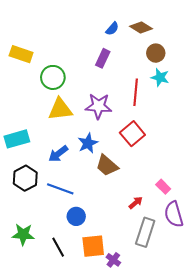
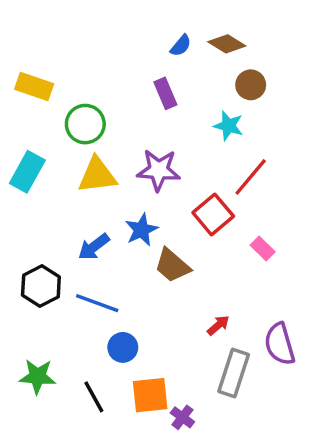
purple rectangle: (103, 58) -> (165, 93), turned -48
cyan star: (160, 77) -> (229, 126), moved
red line: (136, 92) -> (251, 177), moved, turned 35
cyan rectangle: (17, 139) -> (27, 172), moved, turned -45
pink rectangle: (163, 187) -> (263, 249), moved

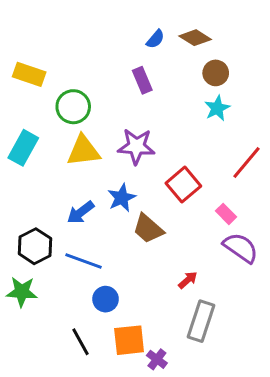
cyan star: (229, 126) -> (217, 108), moved, turned 30
red line: (251, 177) -> (247, 163), moved
purple semicircle: (280, 344) -> (241, 248), moved, turned 141
green star: (38, 376) -> (22, 292), moved

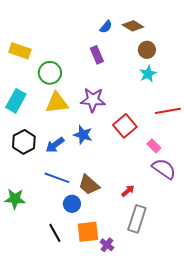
red line: (247, 163) -> (168, 111), turned 40
blue star: (122, 198) -> (83, 135), turned -30
brown trapezoid: (148, 229) -> (89, 185), moved
black hexagon: (35, 246) -> (24, 142), moved

